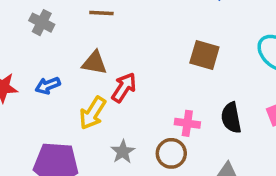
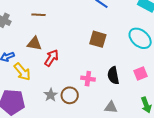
yellow arrow: (93, 113) -> (22, 72), moved, turned -72
brown circle: (171, 153) -> (70, 95), moved

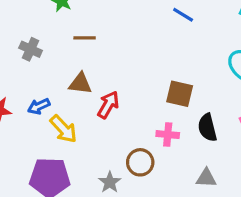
brown square: (98, 39) -> (180, 94), moved
gray star: (51, 95) -> (110, 182), moved

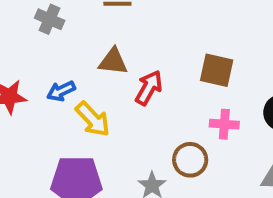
brown square: (180, 94) -> (217, 70), moved

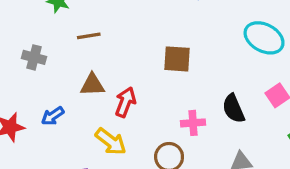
brown square: (217, 70) -> (177, 59), moved
yellow arrow: (93, 119) -> (111, 142), moved

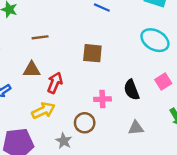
brown line: (89, 36) -> (40, 37), moved
yellow arrow: (111, 142) -> (43, 111), turned -65

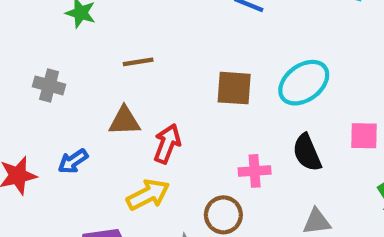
cyan ellipse: (155, 40) -> (304, 83), moved, turned -64
pink square: (163, 81) -> (364, 136), turned 35

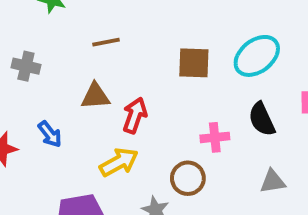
blue arrow: (73, 161) -> (50, 134), turned -92

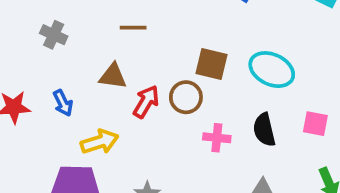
cyan ellipse: (257, 56) -> (272, 70), turned 51
yellow arrow: (119, 162) -> (100, 142), moved
brown circle: (188, 178) -> (186, 97), moved

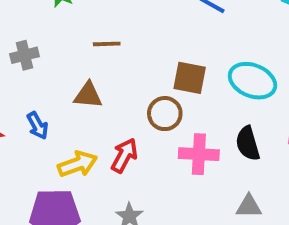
gray cross: (54, 35) -> (25, 55), turned -36
red arrow: (146, 102) -> (124, 155), moved
pink cross: (217, 138) -> (199, 154), size x1.4

